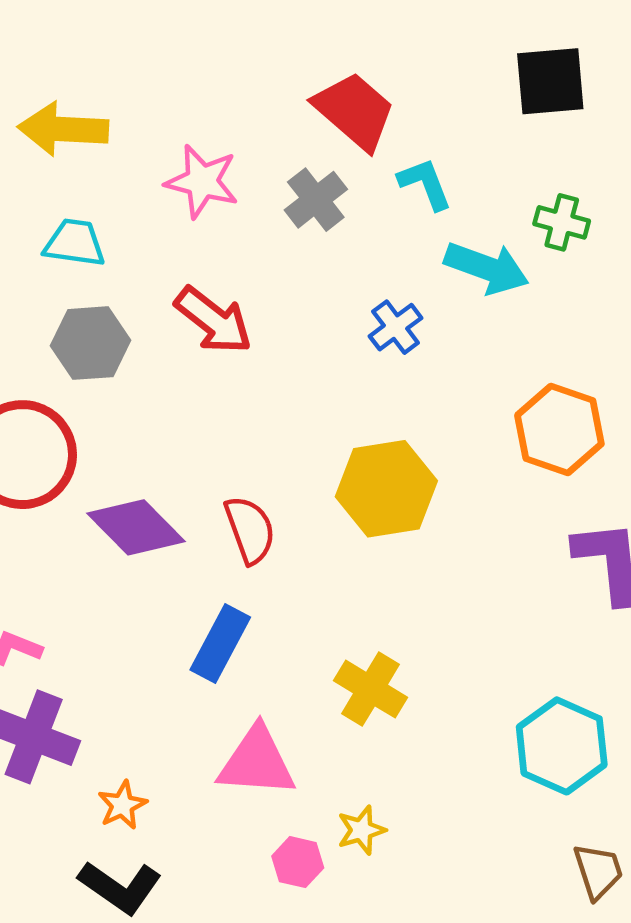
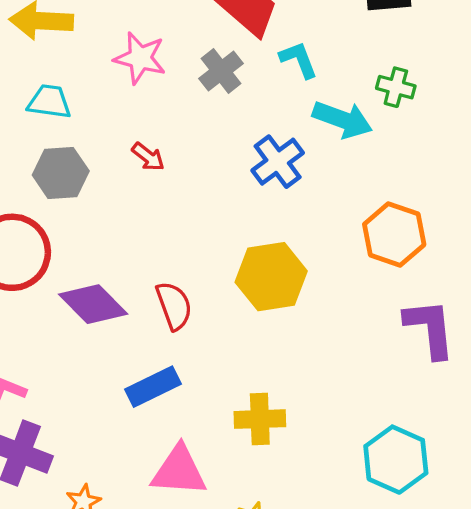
red arrow: (213, 320) -> (148, 157), size x0.6
blue cross: (396, 327) -> (278, 162), size x1.4
blue rectangle: (220, 644) -> (153, 387), turned 36
yellow cross: (370, 689) -> (260, 419), turned -33

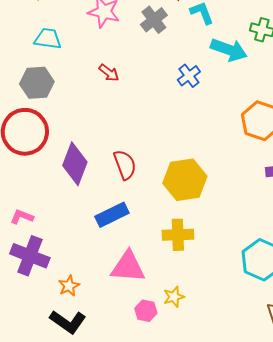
blue cross: (278, 162) -> (189, 76), size x0.7
gray hexagon: (61, 173) -> (37, 83), moved
yellow hexagon: (271, 277) -> (185, 180), moved
purple diamond: (93, 304) -> (75, 164), turned 66

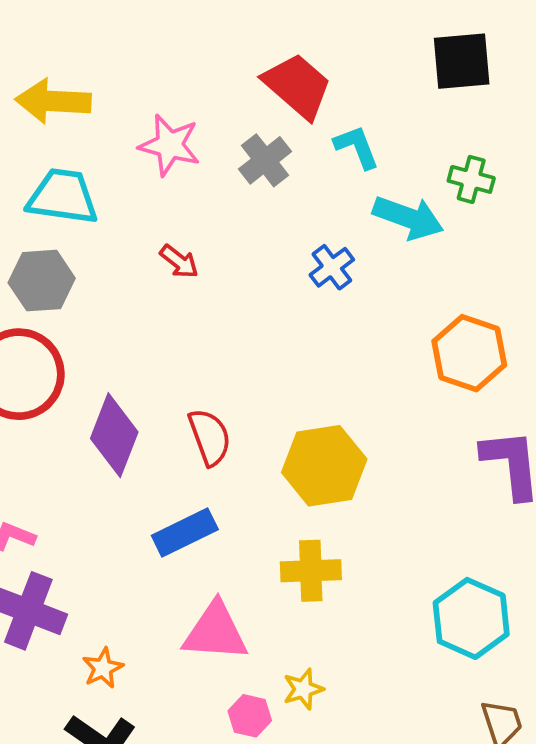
cyan trapezoid: (48, 39) -> (63, 197), size x1.4

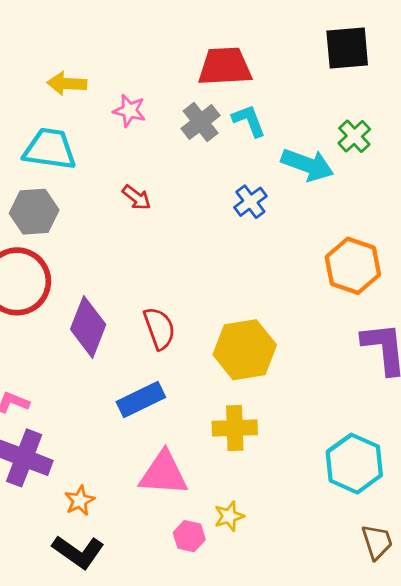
red trapezoid: (297, 86) -> (225, 66), turned -44
yellow arrow: (53, 101) -> (67, 84), moved, size x0.7
pink star: (170, 145) -> (129, 111), size x0.7
cyan L-shape: (357, 147) -> (249, 121), moved
green cross: (471, 179) -> (354, 136), turned 32

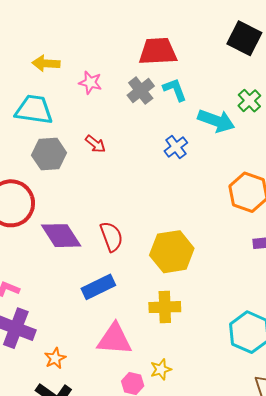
black square: (347, 48) -> (244, 38), turned 32
gray hexagon: (34, 212) -> (49, 154), moved
purple diamond: (88, 327) -> (61, 236), turned -54

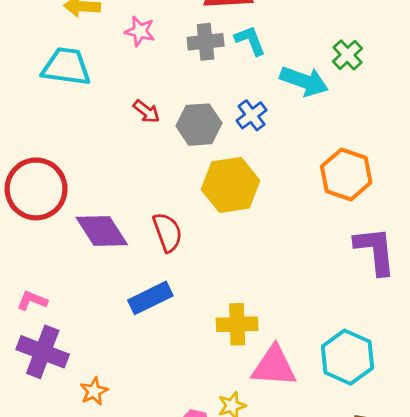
gray cross: (141, 91) -> (206, 42), turned 32
gray hexagon: (49, 154) -> (199, 125), moved
yellow hexagon: (172, 252) -> (231, 185), moved
pink triangle: (114, 339) -> (274, 366), moved

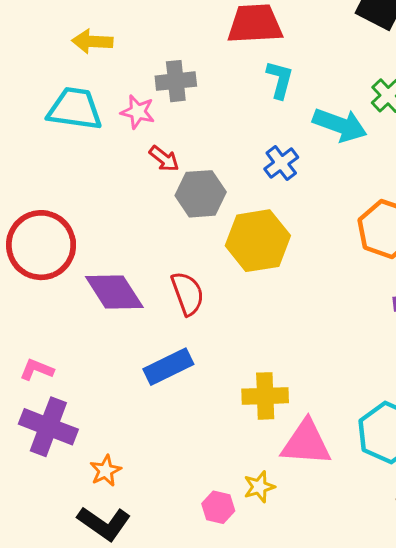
pink star: (140, 31) -> (138, 112), moved
cyan L-shape: (250, 40) -> (280, 80), turned 36
gray cross: (206, 42) -> (176, 81), moved
gray hexagon: (199, 125) -> (201, 194), moved

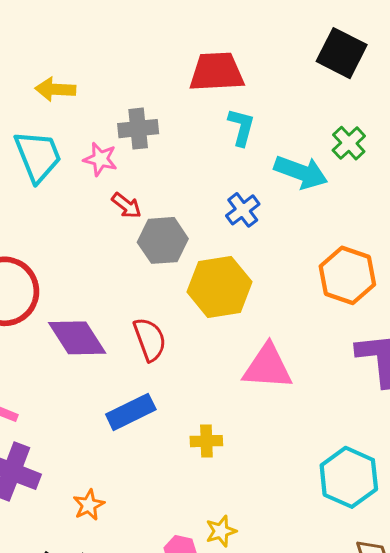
cyan trapezoid: (75, 109) -> (38, 156), turned 60
yellow cross: (265, 396) -> (206, 441), moved, size x0.7
pink triangle: (306, 443) -> (267, 367), moved
orange star: (105, 471) -> (89, 505), moved

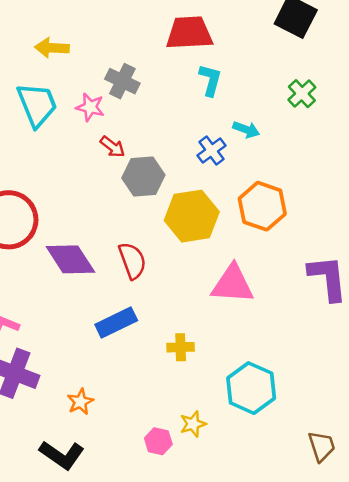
gray cross: (138, 129) -> (122, 81), turned 32
cyan arrow: (301, 172) -> (246, 129), moved, size x0.6
orange hexagon: (347, 275) -> (262, 206), moved
cyan hexagon: (349, 477) -> (251, 388), moved

